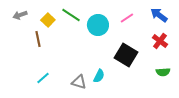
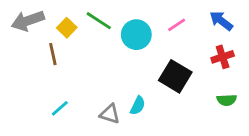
gray arrow: (20, 15) -> (28, 21), size x1.6
red cross: (160, 41) -> (223, 57), turned 35

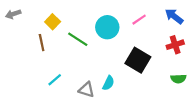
gray arrow: (28, 21) -> (13, 14), moved, size x0.6
green line: (99, 21) -> (78, 39), moved
cyan line: (60, 108) -> (55, 80), moved

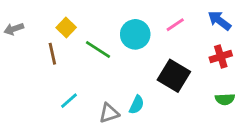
gray arrow: (13, 14) -> (14, 29), moved
gray triangle: (86, 90) -> (109, 113), turned -35

